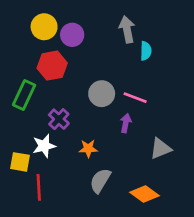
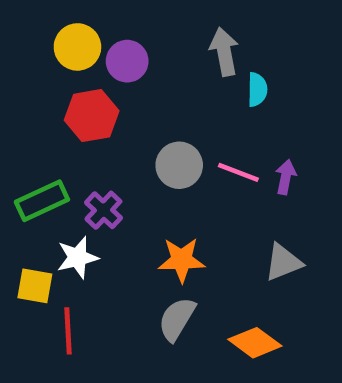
green rectangle: (24, 95) -> (42, 201), moved, turned 40
purple arrow: (126, 123) -> (286, 177), moved
orange star: (88, 149) -> (182, 260), moved, size x1.4

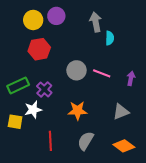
purple circle: (127, 61) -> (56, 16), moved
purple arrow: (286, 177) -> (131, 78), moved
gray semicircle: (177, 319) -> (86, 141), moved
red line: (68, 331) -> (50, 141), moved
orange diamond: (255, 343) -> (124, 146), moved

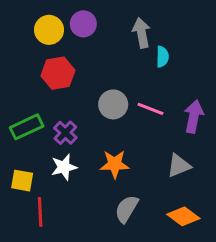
purple arrow: (131, 78) -> (194, 116), size x1.5
white star: (33, 110) -> (64, 167), moved
red line: (50, 141) -> (40, 212), moved

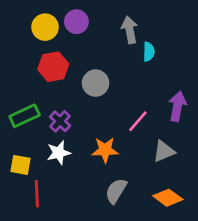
gray circle: (113, 104) -> (96, 83), moved
pink line: (150, 109) -> (138, 121), moved, turned -70

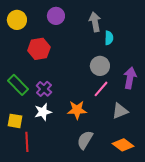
yellow circle: (45, 27) -> (17, 20), moved
gray circle: (96, 83) -> (100, 66), moved
green rectangle: (25, 116) -> (18, 85), turned 70

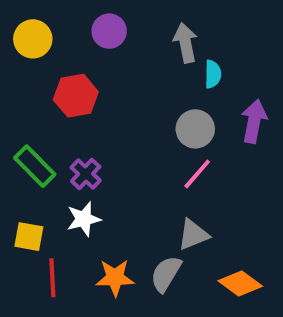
purple arrow: (130, 78) -> (254, 121), moved
orange star: (77, 110) -> (115, 278), moved
gray triangle: (120, 111) -> (193, 235), moved

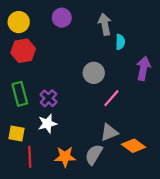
red hexagon: (76, 96) -> (23, 51), moved
gray circle: (195, 129) -> (94, 73), moved
green rectangle: (35, 166) -> (20, 94), turned 30
orange diamond: (240, 284) -> (133, 146), moved

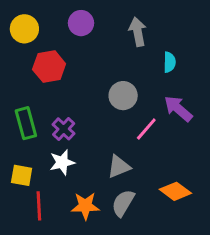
cyan semicircle: (120, 42) -> (170, 62), moved
red hexagon: (23, 51) -> (49, 67), moved
purple arrow: (143, 68) -> (178, 109), moved, turned -60
gray triangle: (109, 132) -> (119, 167), moved

